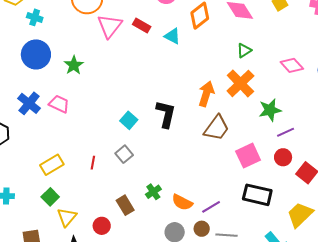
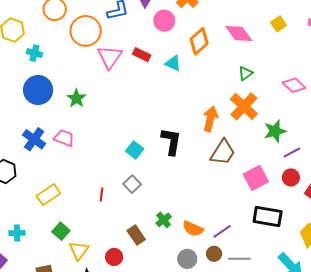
yellow rectangle: (52, 165) -> (48, 195), moved

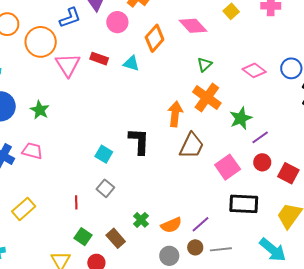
orange semicircle: (193, 229) -> (171, 225), turned -40
green square: (61, 231) -> (83, 237), moved

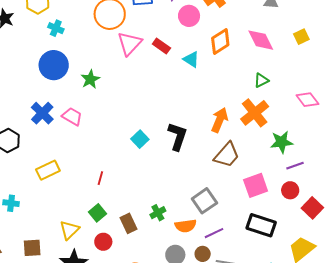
gray square: (105, 188) -> (204, 201), moved, size x1.4

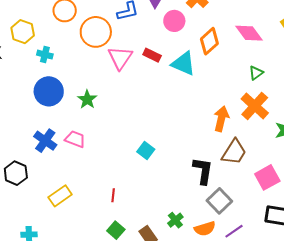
cyan triangle: (191, 59) -> (183, 64), size x1.5
black L-shape: (178, 136) -> (203, 171), moved

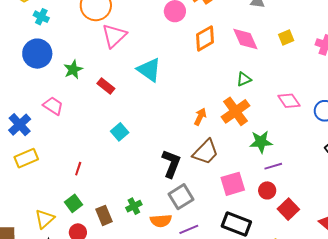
red rectangle: (152, 55) -> (106, 86), moved
cyan triangle: (183, 64) -> (149, 70), moved
orange arrow: (221, 119) -> (200, 117), size x0.7
blue cross: (45, 141) -> (20, 125), moved

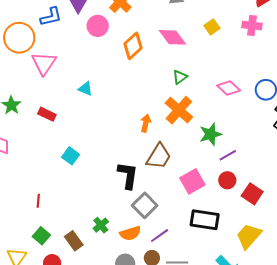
cyan triangle: (149, 70) -> (85, 89), size x0.6

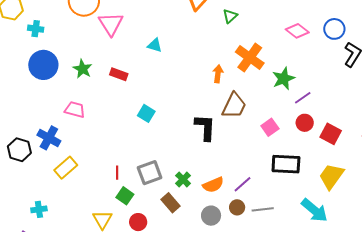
green triangle: (180, 77) -> (230, 16), moved
pink square: (192, 181) -> (270, 127), size x0.7
red line: (38, 201) -> (117, 173), moved
gray square: (145, 205) -> (150, 173), moved, turned 30
brown rectangle: (74, 241) -> (171, 203), moved

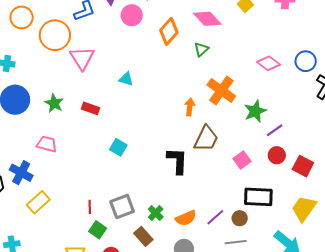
brown circle: (237, 207) -> (240, 218), moved

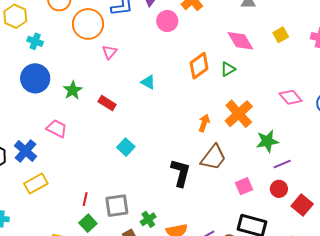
orange diamond: (169, 31) -> (199, 66), moved
pink triangle: (82, 58) -> (110, 52), size x0.6

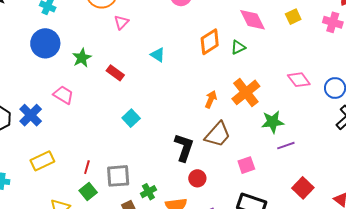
yellow rectangle: (36, 184) -> (42, 161), moved
red circle: (279, 189) -> (197, 178), moved

